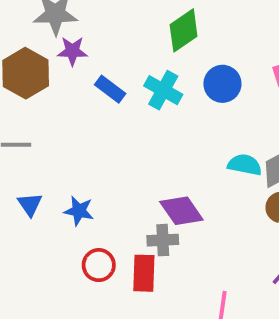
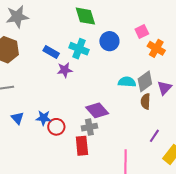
green diamond: (184, 30) -> (85, 16), turned -65
purple star: (72, 51) -> (65, 70), moved
red circle: (99, 265) -> (56, 127), moved

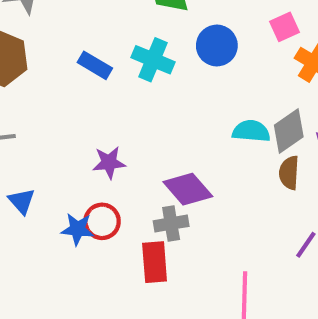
purple star: (65, 70) -> (109, 163), moved
blue star: (44, 118) -> (77, 229), moved

